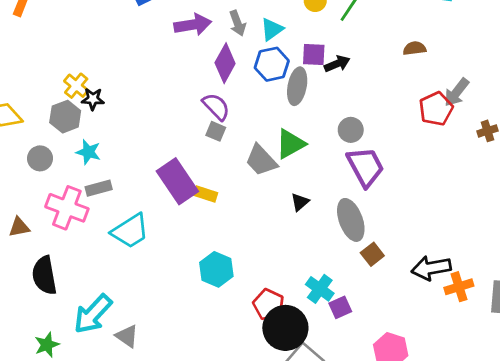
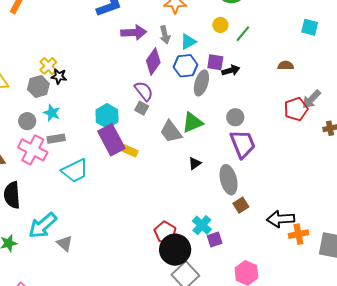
gray circle: (40, 158) -> (27, 121), moved
cyan hexagon: (216, 269) -> (107, 116), moved

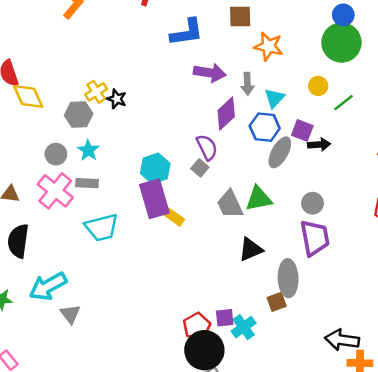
cyan triangle: (188, 42) -> (274, 98), turned -30
black star: (59, 76) -> (117, 99), moved
black triangle: (195, 163) -> (251, 249), size x1.5
brown square: (241, 205) -> (277, 302), moved
purple square: (215, 239) -> (225, 318), moved

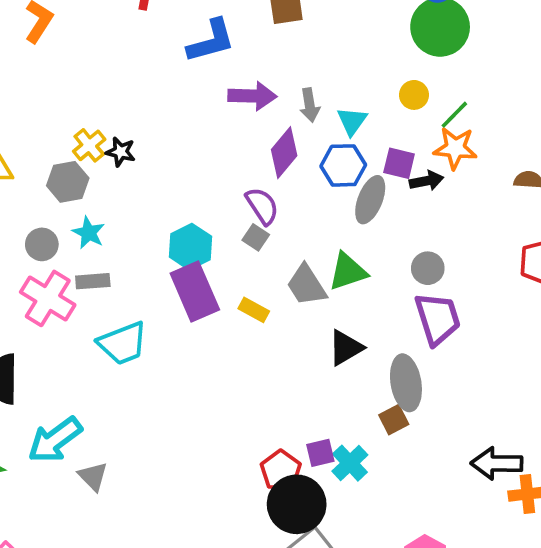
orange star: (268, 46) -> (455, 148), moved
yellow rectangle: (174, 217) -> (254, 310), moved

